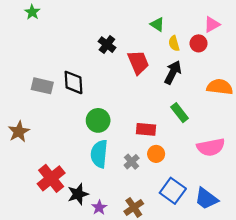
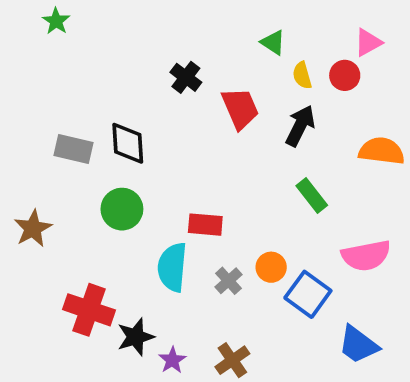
green circle: (98, 120) -> (122, 209), moved
red rectangle: (146, 129) -> (205, 225), moved
red cross: (51, 178) -> (89, 310), turned -32
blue square: (173, 191) -> (308, 294), moved

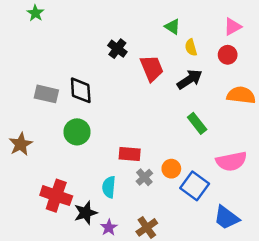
red circle: (345, 75) -> (228, 55), moved
black arrow: (300, 126) -> (190, 79), turned 30
red rectangle: (205, 225) -> (130, 154), moved
cyan semicircle: (172, 267) -> (109, 187), moved, size x0.7

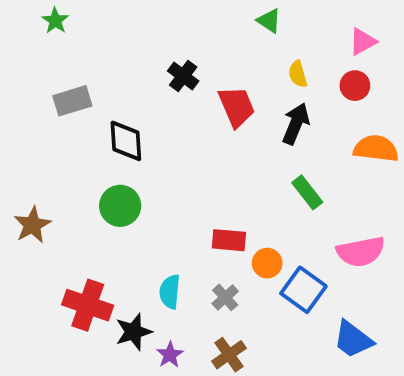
green triangle: (173, 27) -> (269, 21), moved
black arrow: (190, 79) -> (296, 124), turned -35
gray rectangle: (46, 94) -> (72, 101), moved, turned -30
red rectangle: (130, 154) -> (229, 240), moved
gray cross: (144, 177) -> (225, 297), moved

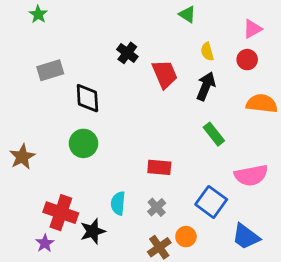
orange circle: (267, 263) -> (186, 237), moved
purple star: (170, 355) -> (45, 243), moved

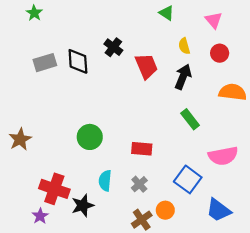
pink triangle: (252, 29) -> (214, 20), moved, turned -42
black diamond: (87, 98) -> (78, 61), moved
green circle: (83, 143) -> (90, 137), moved

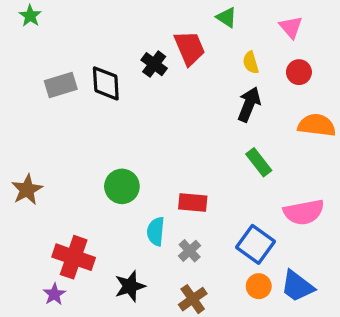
green star: (34, 13) -> (30, 16), moved
red trapezoid: (146, 66) -> (190, 48), moved
cyan semicircle: (105, 181) -> (156, 231), moved
black star: (83, 205) -> (130, 286), moved
orange circle: (165, 210) -> (259, 286), moved

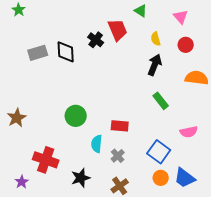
pink semicircle: (304, 212) -> (189, 132), size x0.7
purple star: (54, 294) -> (22, 182), moved

